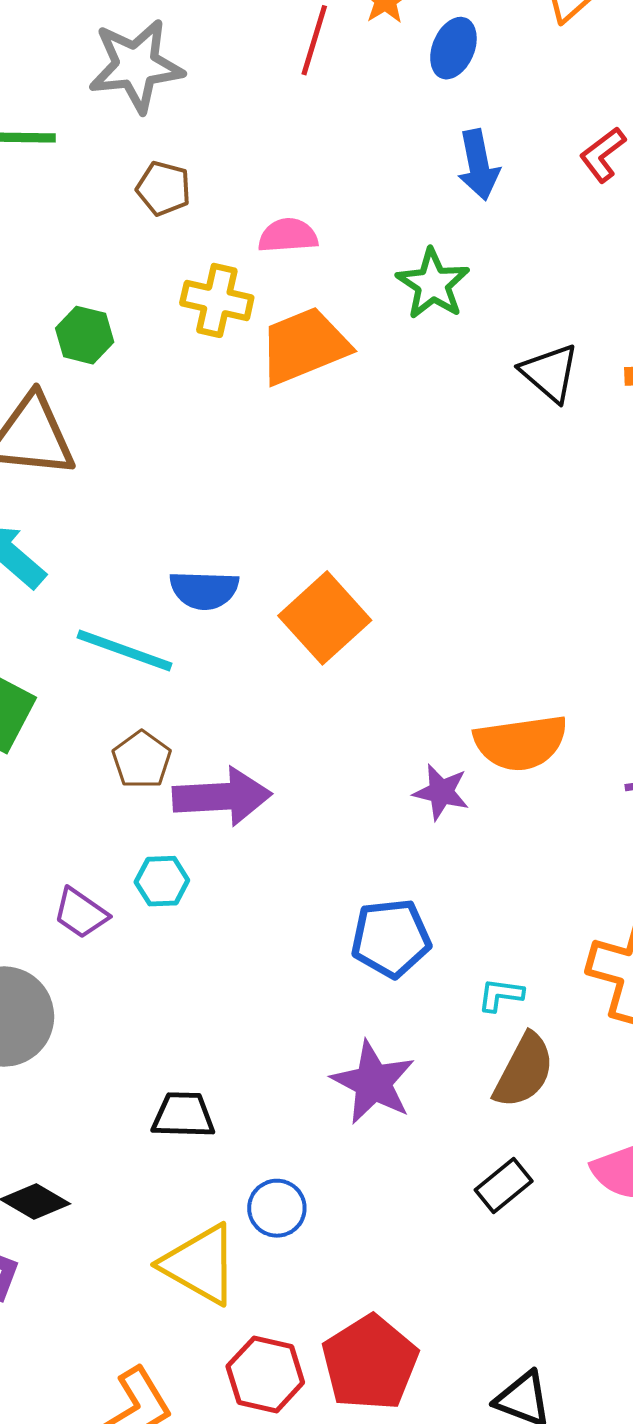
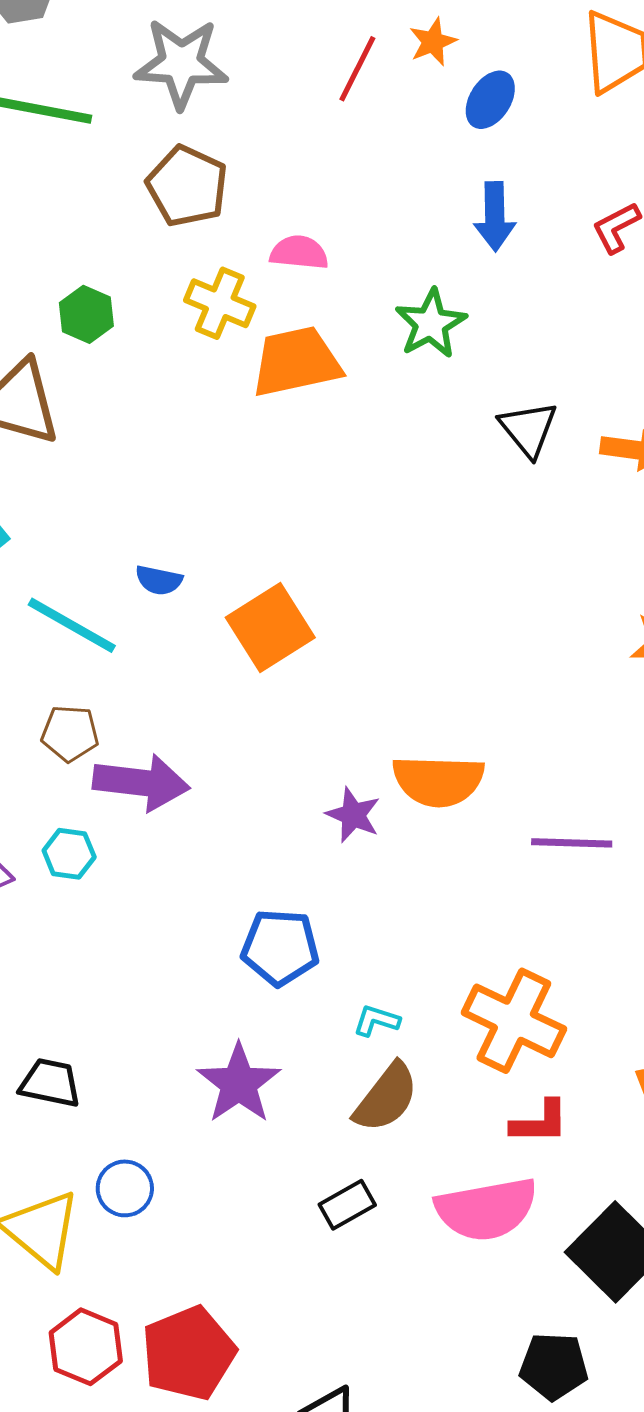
brown pentagon: (164, 188) -> (187, 186), size x1.5
blue semicircle: (204, 590) -> (159, 580), size x0.7
brown pentagon: (142, 760) -> (70, 733), turned 30

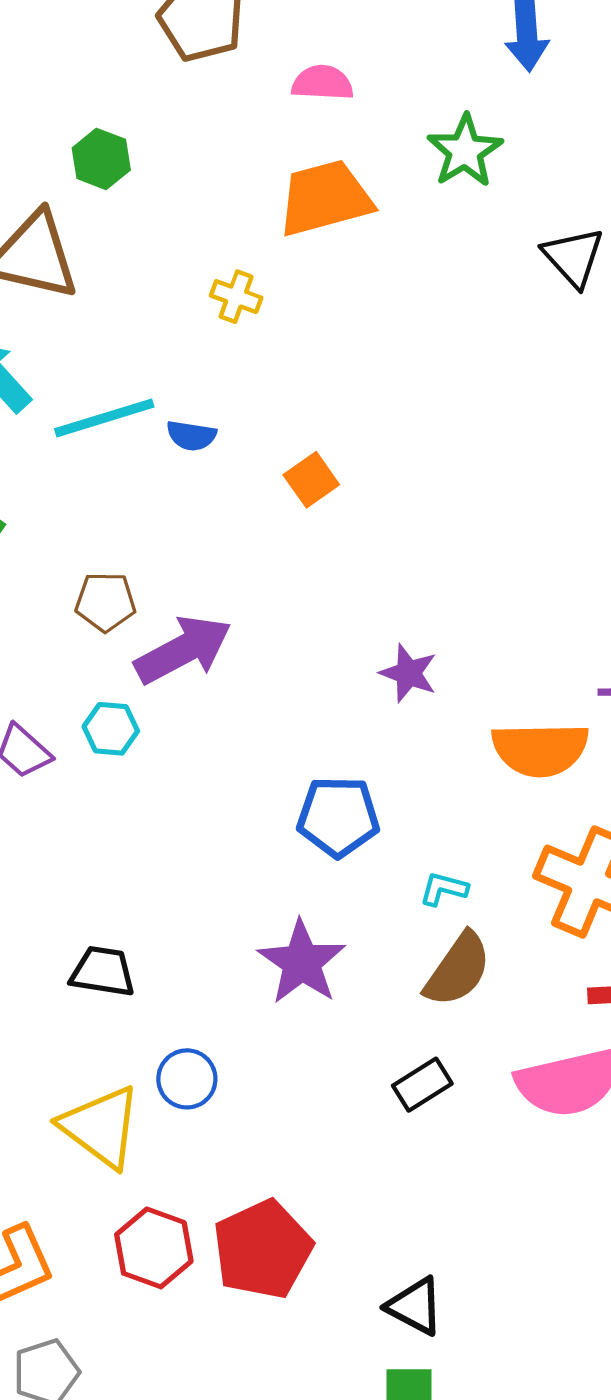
yellow cross: (220, 303) -> (236, 297), moved, size x0.7
cyan line: (72, 625) -> (104, 418), moved, turned -44
orange square: (270, 627) -> (311, 480), size x0.6
orange semicircle: (438, 781) -> (540, 749), moved
purple arrow: (141, 782) -> (183, 650), turned -32

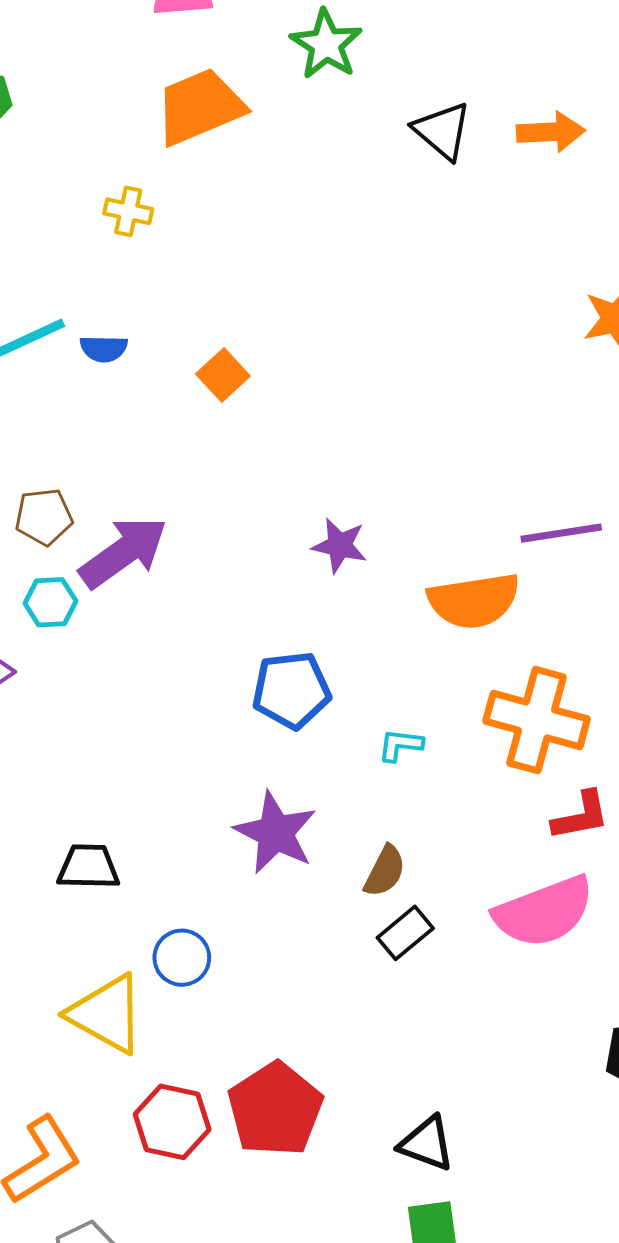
cyan hexagon: (111, 729) -> (50, 602), moved
brown semicircle: (458, 970) -> (385, 871), moved, size x0.7

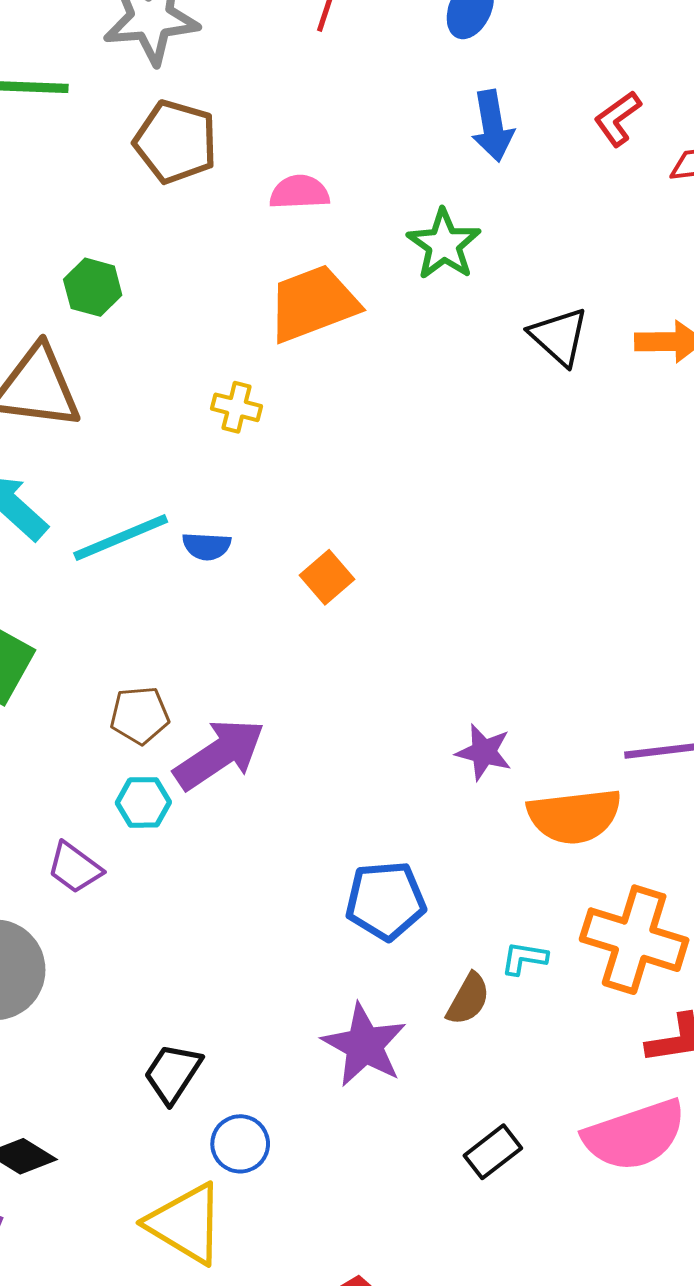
purple star: (340, 546) -> (484, 752), moved
cyan L-shape: (400, 745) -> (524, 958), moved
black trapezoid: (88, 867) -> (173, 1073), turned -60
brown semicircle: (385, 871) -> (468, 999), moved
blue circle: (182, 958) -> (240, 1144), moved

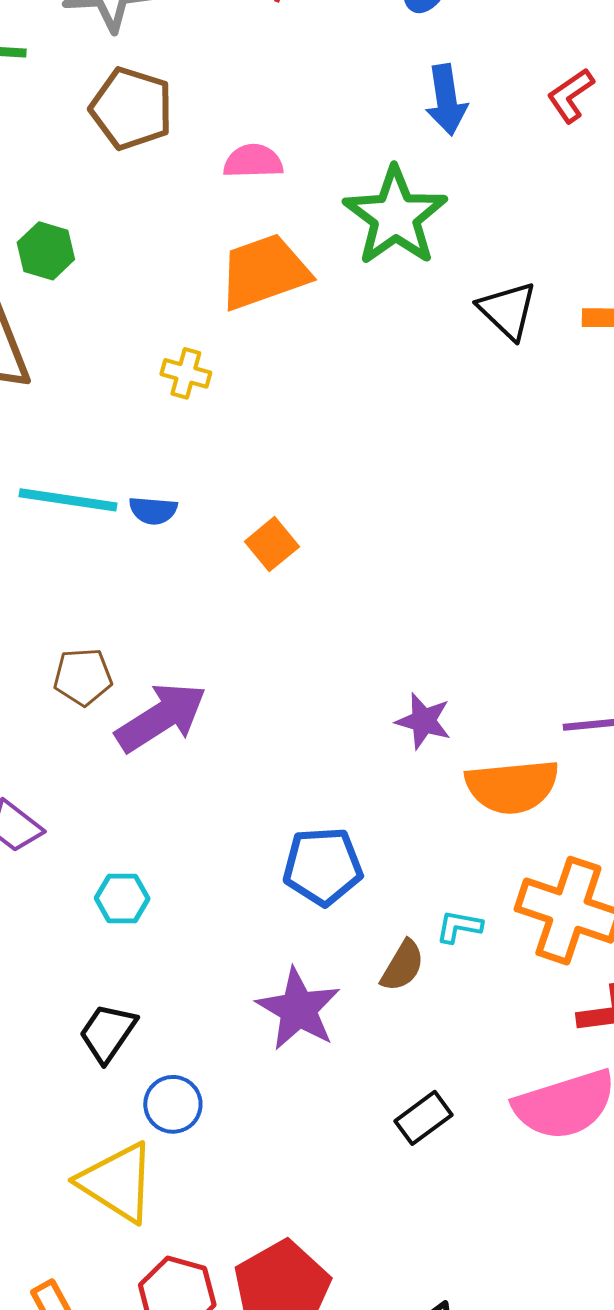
green star: (444, 244) -> (395, 216), size x1.4
cyan line: (121, 537) -> (68, 500), turned 30
cyan hexagon: (143, 802) -> (122, 898), moved

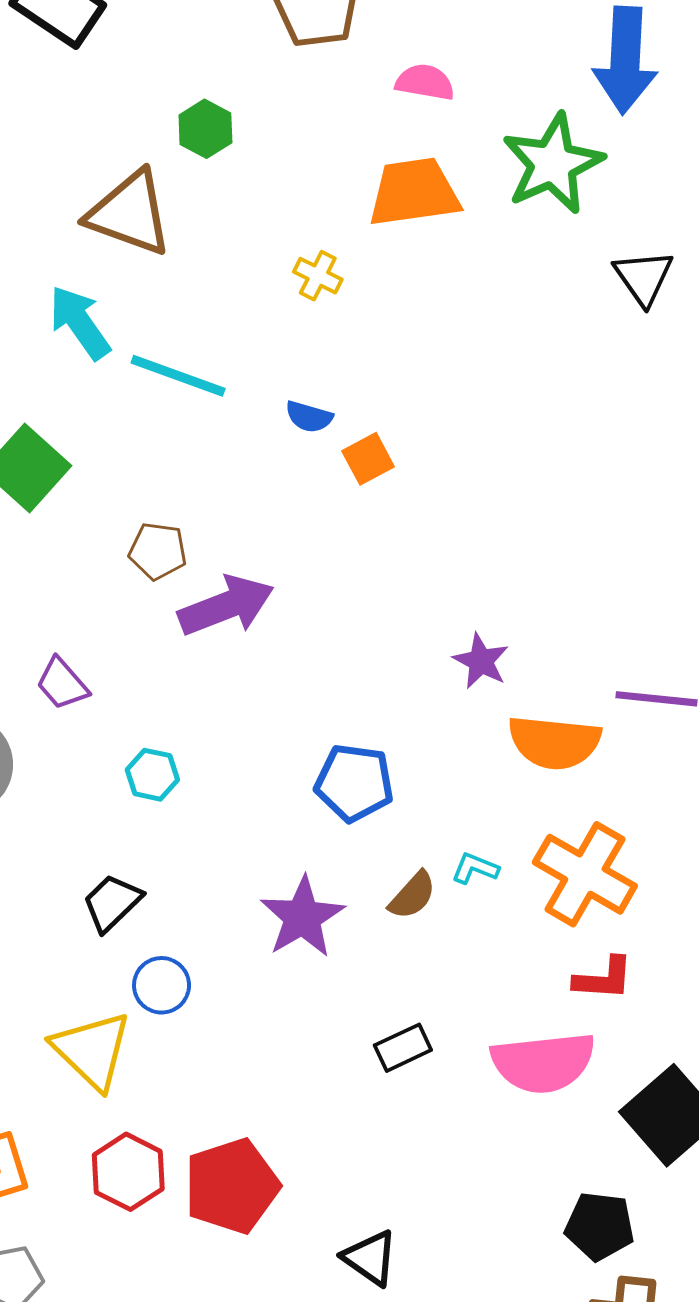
blue arrow: (446, 100) -> (625, 60), size x1.5
blue semicircle: (153, 510) -> (309, 417), moved

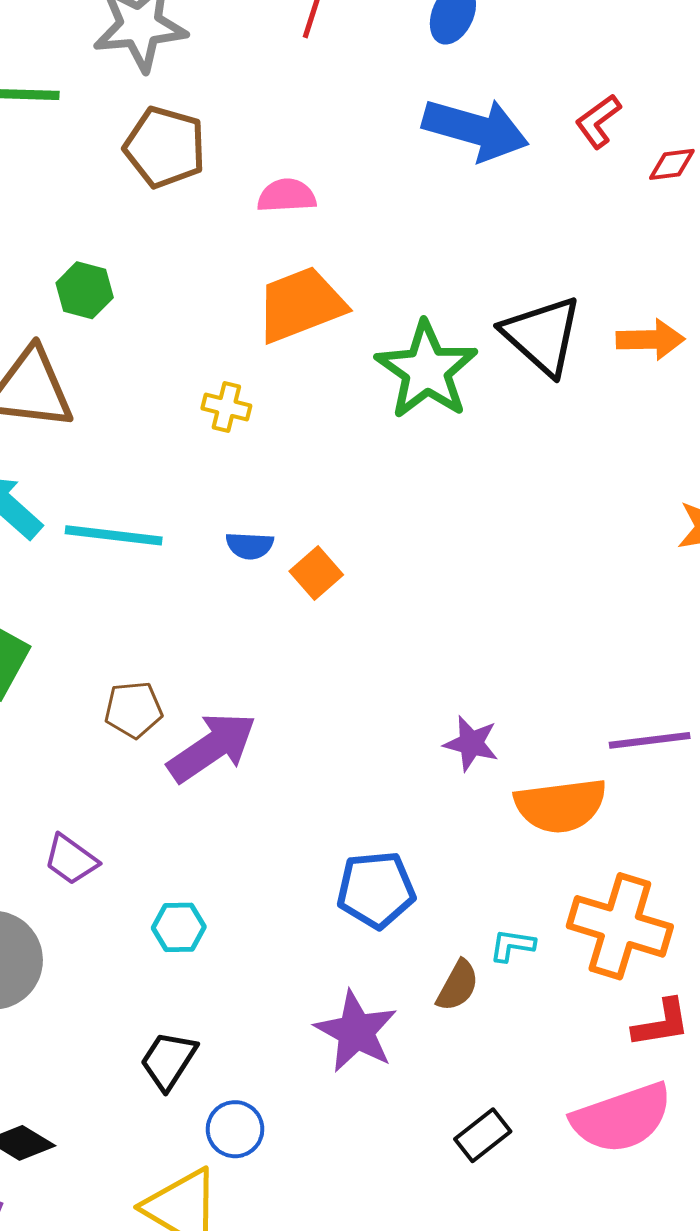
blue arrow: (625, 60) -> (476, 129), turned -64
green star: (553, 164) -> (427, 370), moved
black triangle: (644, 277) -> (542, 335), size x1.4

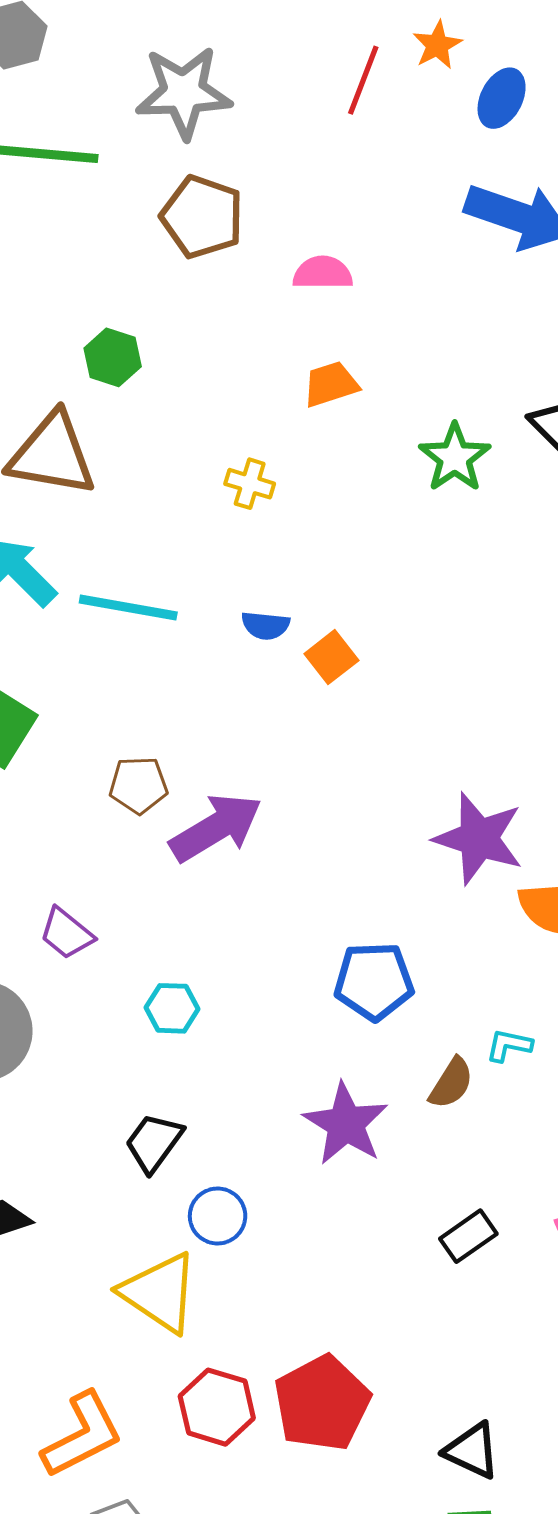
orange trapezoid: (301, 305) -> (331, 384), size x0.6
green star: (427, 370) -> (455, 458), size x0.7
purple star: (471, 743) -> (479, 838), size x1.6

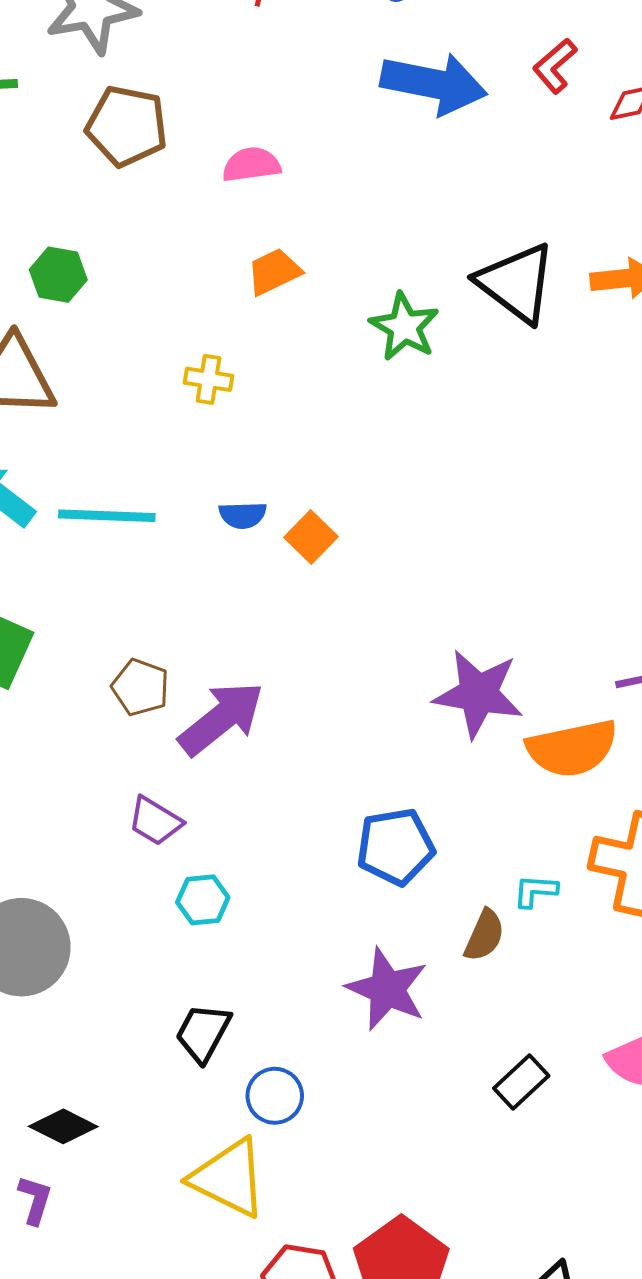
brown pentagon: (138, 785) -> (140, 687), turned 30
purple trapezoid: (66, 934) -> (155, 821), moved

